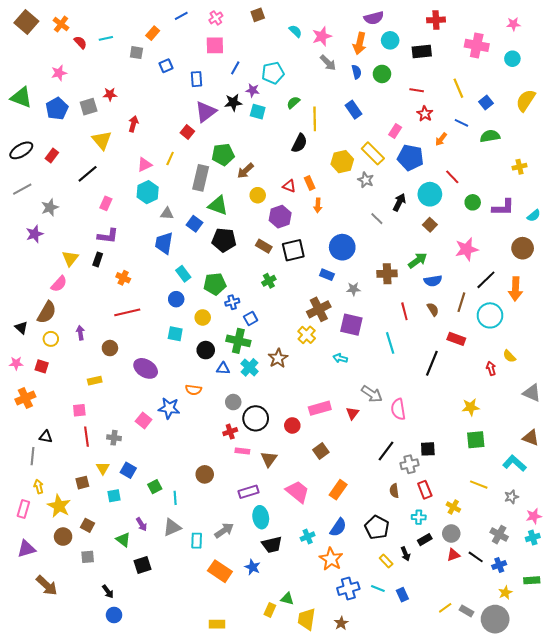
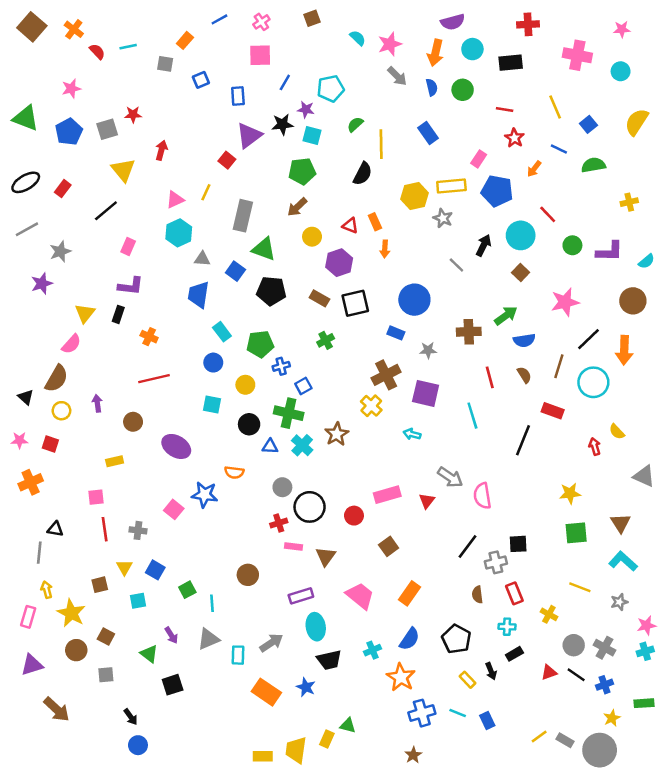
yellow rectangle: (373, 153) -> (451, 186), turned -50
green pentagon: (223, 154) -> (302, 171), moved
brown triangle: (531, 438) -> (621, 523), moved, turned 36
gray circle: (451, 533) -> (574, 645), moved
yellow trapezoid: (307, 619) -> (296, 750), moved

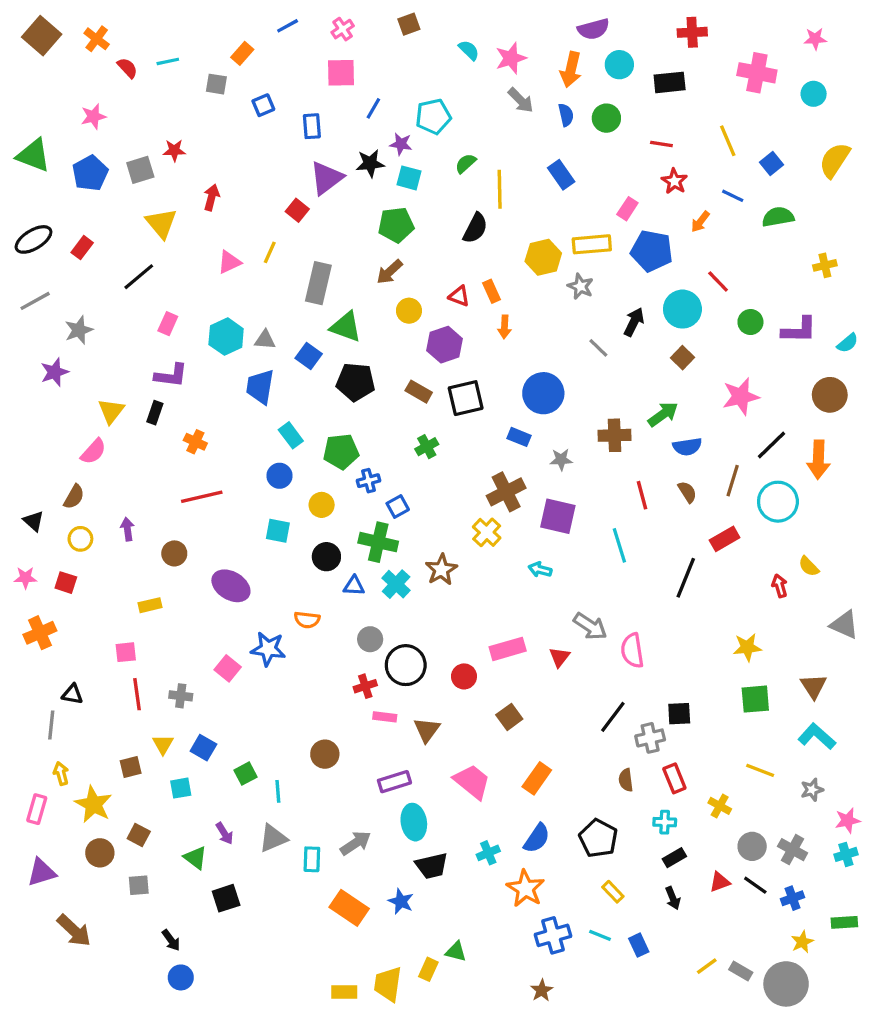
cyan hexagon: (179, 233) -> (226, 337), moved
brown semicircle: (57, 379) -> (74, 497), size x0.7
red rectangle: (553, 411) -> (725, 539), turned -50
black arrow: (491, 671) -> (673, 898), moved

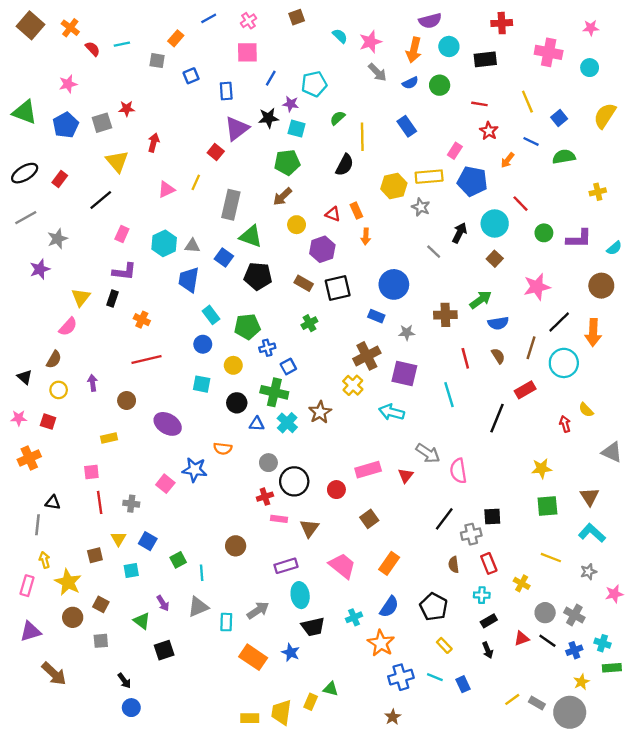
blue semicircle: (566, 115) -> (410, 83), turned 77
cyan arrow: (540, 570) -> (392, 412), size x1.5
cyan cross: (846, 854) -> (603, 643), moved, turned 35

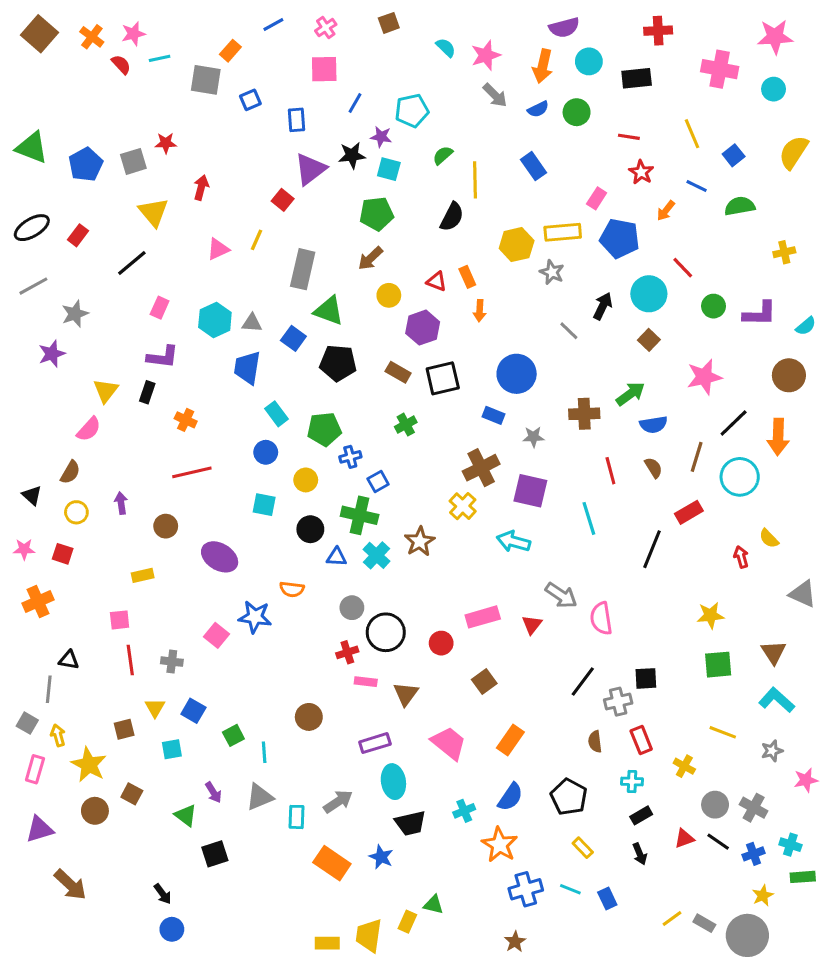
pink star: (591, 28) -> (775, 37), size x1.6
gray square: (157, 61) -> (206, 80), size x1.5
pink star: (68, 84) -> (133, 34), moved
gray square: (101, 641) -> (27, 723), moved, turned 35

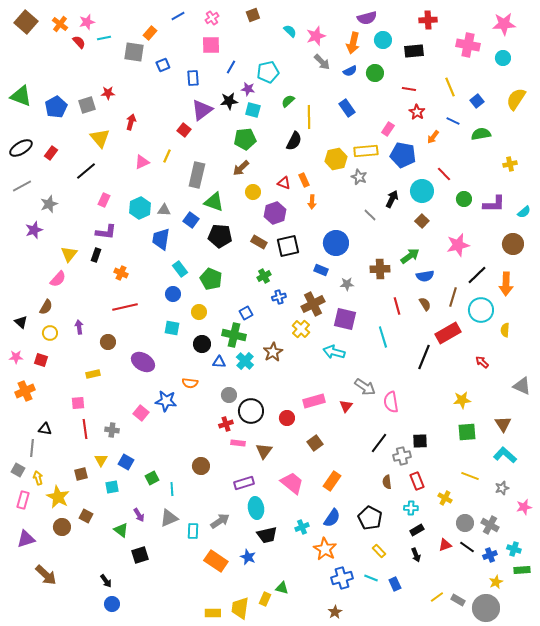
green pentagon: (324, 429) -> (211, 279), turned 30
blue cross: (350, 457) -> (279, 297), moved
red rectangle: (689, 512) -> (448, 333), size x1.4
yellow semicircle: (769, 538) -> (505, 330), moved, turned 48
red arrow: (741, 557) -> (482, 362), turned -32

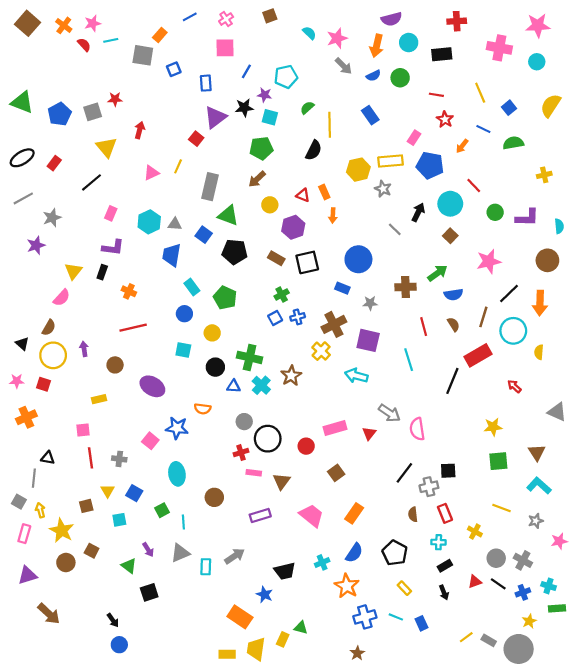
cyan semicircle: (524, 212) -> (559, 226), turned -56
blue square: (246, 313) -> (275, 318), moved
yellow circle: (50, 333) -> (53, 355), size x1.6
cyan ellipse: (256, 508) -> (177, 474), moved
orange rectangle: (216, 561) -> (240, 617), moved

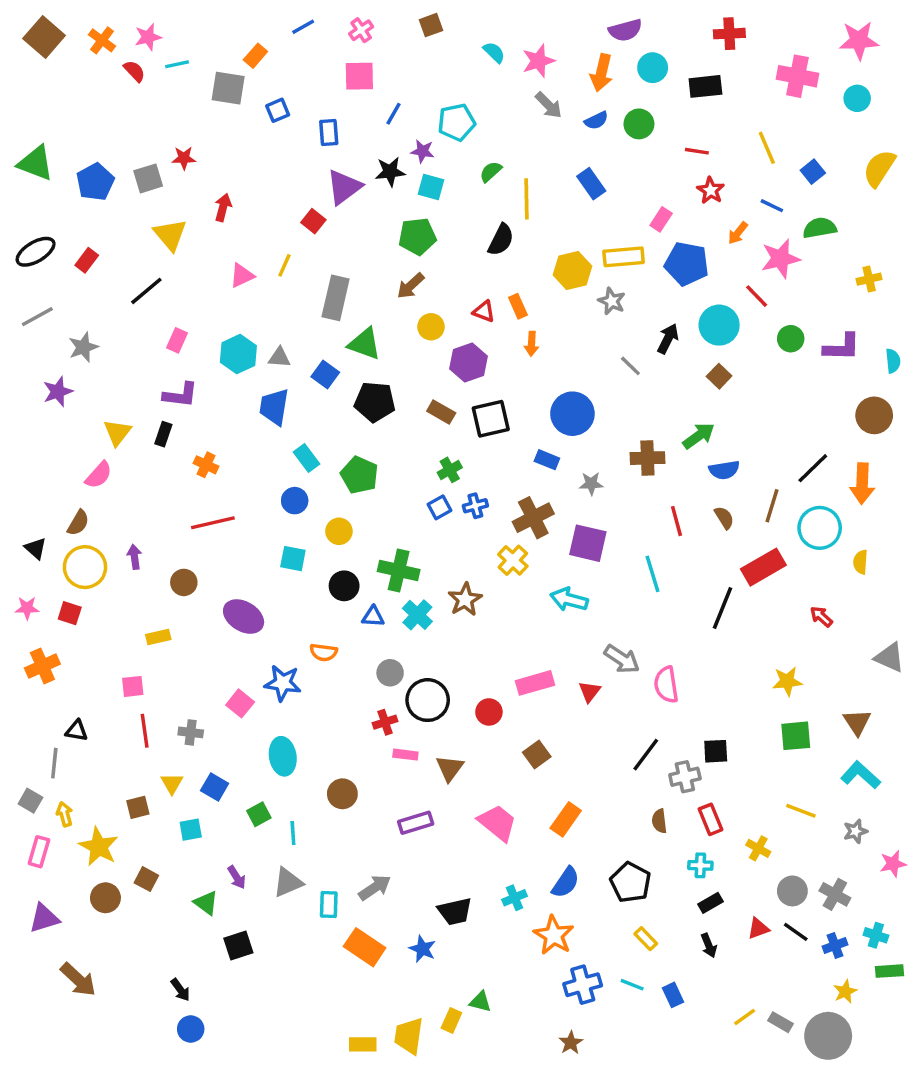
pink star: (489, 261) -> (780, 259), moved
orange rectangle: (240, 617) -> (365, 947), moved

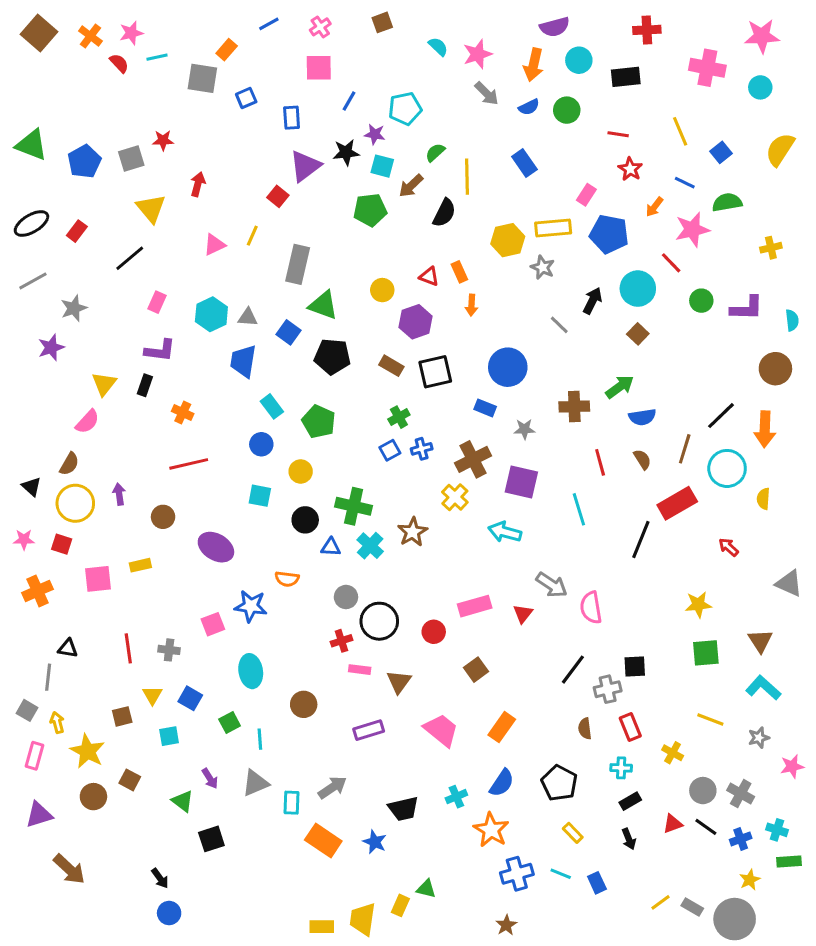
brown arrow: (411, 286) -> (411, 186), moved
pink square: (133, 686) -> (98, 579), moved, size x1.4
pink square: (240, 703) -> (213, 624), turned 30

